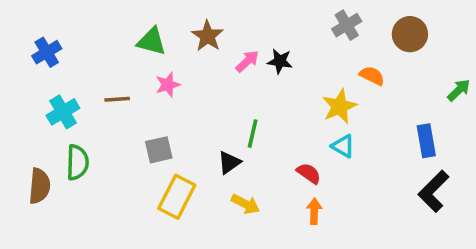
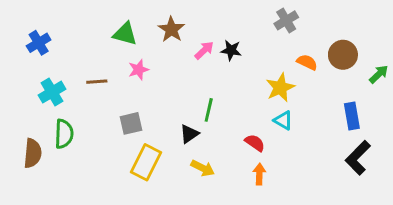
brown circle: (410, 34) -> (343, 55), moved

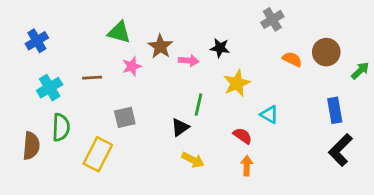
brown star: (171, 29) -> (160, 46), moved
pink arrow: (204, 50) -> (189, 61), moved, turned 48
yellow star: (280, 88) -> (237, 83), moved
yellow rectangle: (146, 162) -> (98, 154), moved

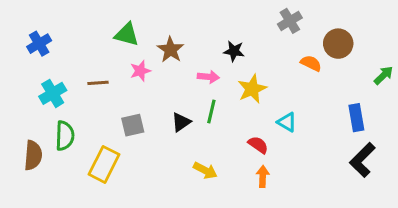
brown circle: (326, 52) -> (338, 44), moved
pink arrow: (189, 61) -> (208, 77), moved
black triangle: (180, 127) -> (181, 122), moved

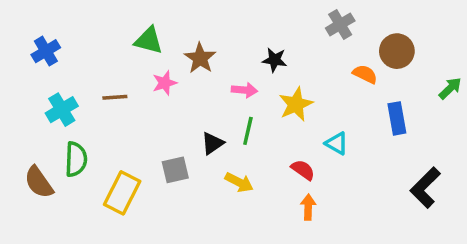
blue rectangle: (356, 118) -> (397, 118), moved
gray square: (133, 125) -> (175, 170), moved
brown semicircle: (33, 155) -> (39, 182), turned 140
yellow arrow: (205, 170) -> (239, 182), moved

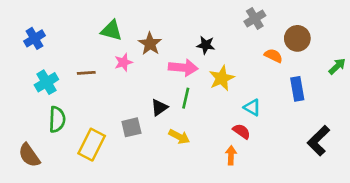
pink arrow: (244, 90) -> (183, 68), size x1.5
red semicircle: (303, 170) -> (242, 131), moved
brown semicircle: (39, 182) -> (29, 155), moved

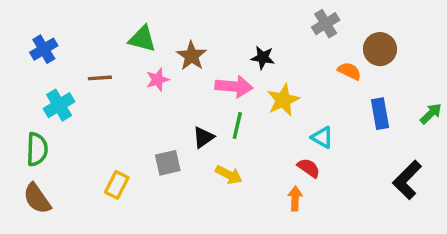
green arrow: (337, 66) -> (431, 114), moved
brown line: (86, 73) -> (100, 78), moved
green semicircle: (57, 119) -> (37, 149), moved
yellow rectangle: (92, 145) -> (117, 185), size x0.7

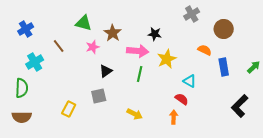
orange semicircle: (349, 71) -> (205, 50), moved
brown line: (100, 78) -> (59, 46), turned 56
black triangle: (203, 137) -> (106, 71), moved
yellow arrow: (229, 175) -> (135, 114), moved
brown semicircle: (37, 199) -> (22, 117), turned -54

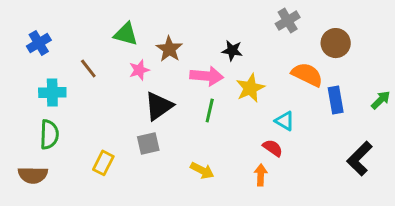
orange semicircle: (205, 50) -> (307, 75), size x1.5
cyan cross: (35, 62) -> (52, 93), turned 30
black triangle: (106, 71) -> (159, 106), size x1.5
green semicircle: (22, 88) -> (49, 134), moved

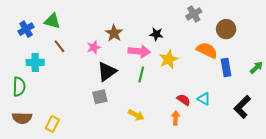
green triangle: (126, 34) -> (52, 21), moved
cyan triangle: (285, 121) -> (204, 99), moved
green semicircle: (49, 134) -> (19, 87), moved
yellow rectangle: (103, 163) -> (52, 124), moved

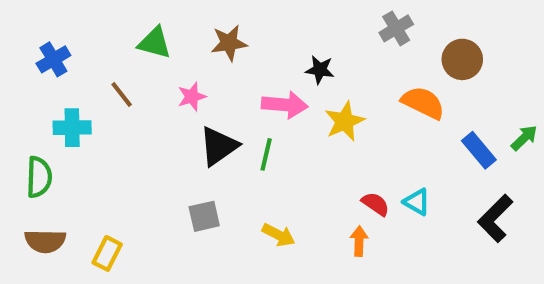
green triangle: (52, 21) -> (155, 43), moved
brown star: (114, 33) -> (229, 43), moved, turned 30
blue rectangle: (226, 67) -> (479, 150), moved, turned -30
green line: (141, 75) -> (266, 154), moved
gray square: (100, 97) -> (204, 216), moved

